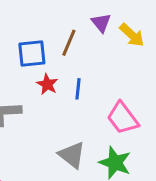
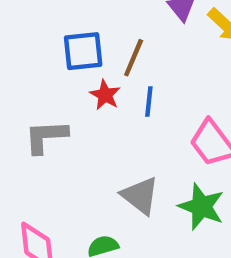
brown line: (69, 43) -> (134, 58), moved

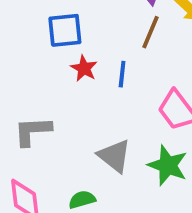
brown line: (134, 58) -> (151, 32), moved
gray L-shape: (46, 137) -> (33, 131), moved

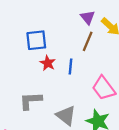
gray L-shape: (33, 131) -> (31, 101), moved

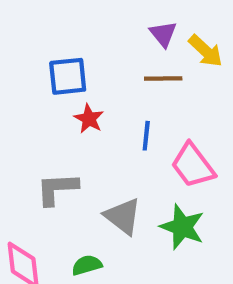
brown line: (88, 41) -> (163, 78), turned 66
blue line: (71, 66) -> (146, 136), moved

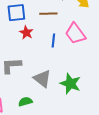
brown line: (163, 78) -> (48, 14), moved
pink trapezoid: (193, 165) -> (75, 34), moved

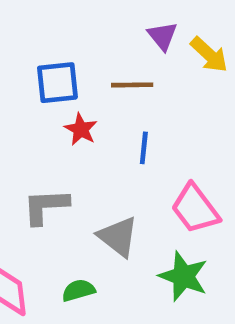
pink trapezoid: (75, 34) -> (195, 209), moved
green star: (70, 84) -> (183, 276), moved

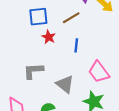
brown line: (132, 85) -> (71, 18), turned -30

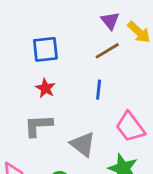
brown line: (71, 18) -> (107, 51), moved
red star: (49, 37) -> (45, 88), moved

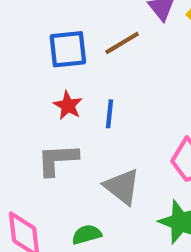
brown line: (107, 51) -> (122, 43), moved
blue line: (99, 90) -> (110, 114), moved

